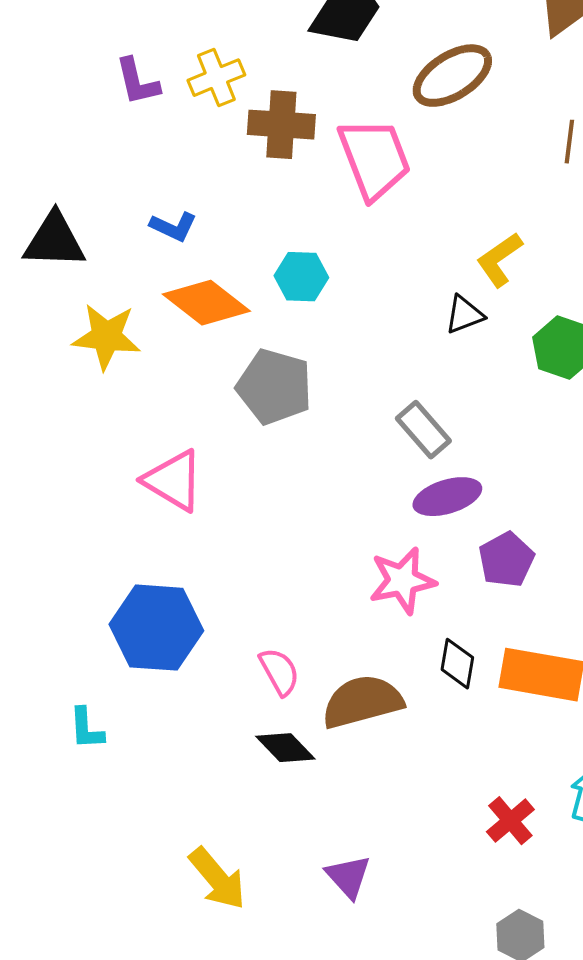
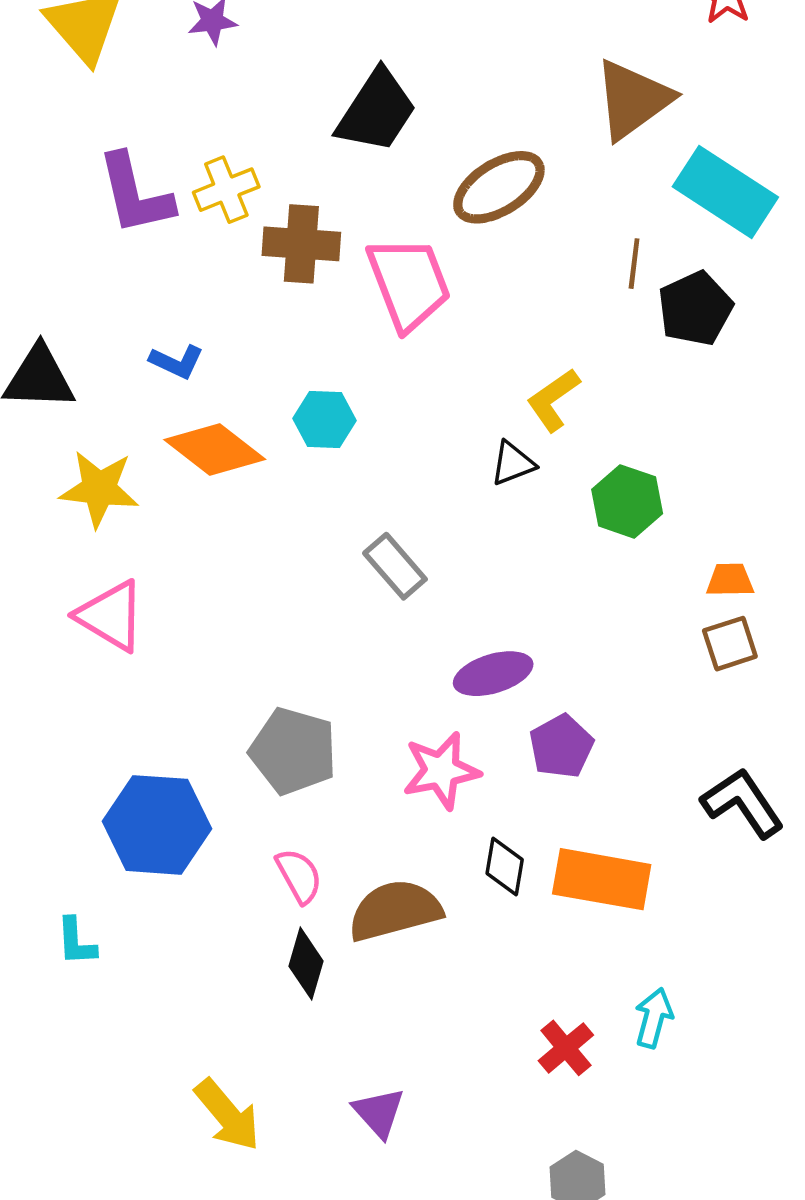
purple L-shape: (137, 82) -> (135, 194), size x1.5
gray pentagon: (274, 387) -> (293, 751), moved
gray rectangle: (423, 430) -> (395, 566), moved
pink triangle: (173, 481) -> (111, 616), moved
black diamond: (285, 748) -> (306, 964), turned 60

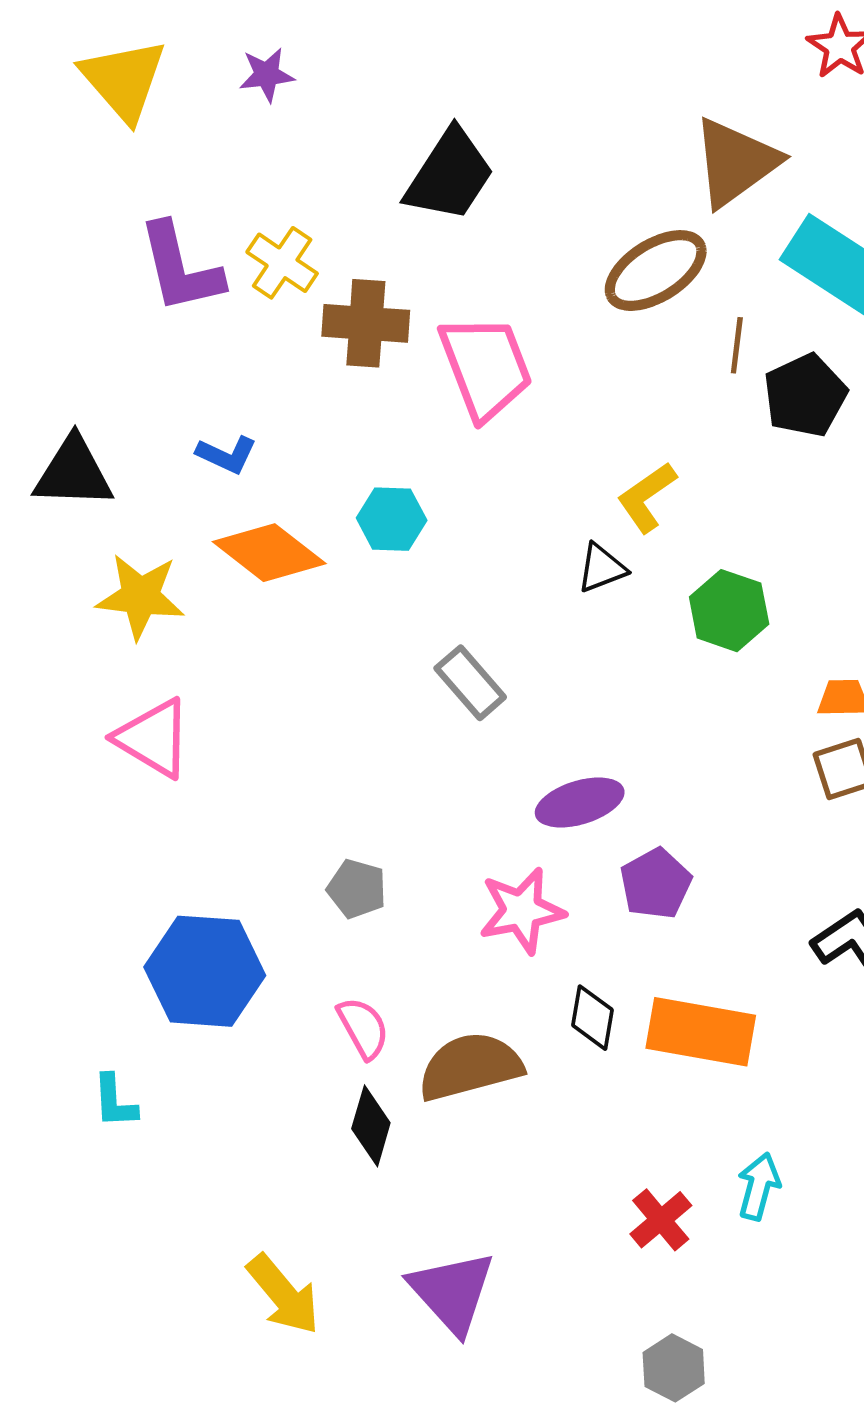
brown ellipse: (499, 187) -> (656, 271), moved
yellow cross: (226, 190) -> (282, 263), turned -34
gray pentagon: (293, 751) -> (357, 889), size x0.6
purple triangle: (379, 1113) -> (452, 1292), size x1.5

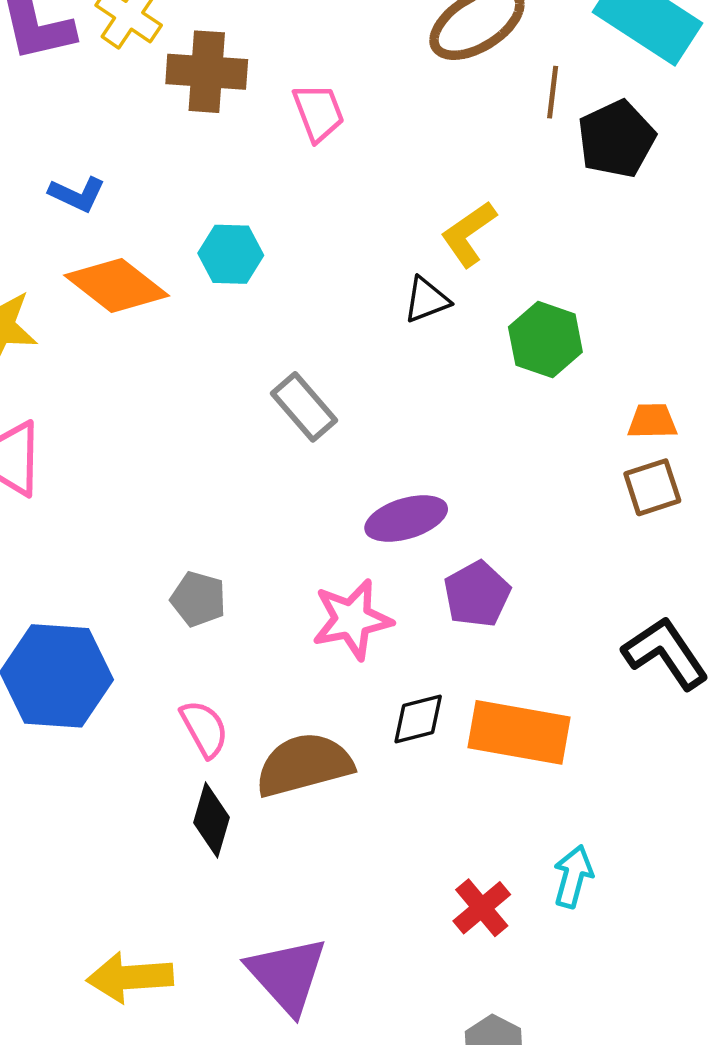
pink trapezoid: (486, 367) -> (318, 113), size x0.6
black diamond: (593, 1018) -> (418, 719), turned 66
yellow arrow: (283, 1295) -> (130, 977), turned 126

